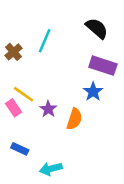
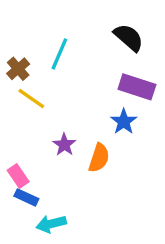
yellow line: (23, 94) -> (31, 98), moved
pink rectangle: (14, 108) -> (18, 176), moved
cyan arrow: (51, 169) -> (51, 224), moved

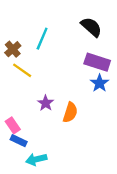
blue star: (124, 122) -> (100, 83), moved

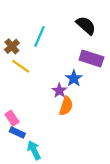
blue star: (100, 83) -> (74, 78), moved
purple star: (46, 103) -> (59, 91), moved
cyan arrow: (36, 159) -> (34, 150), turned 78

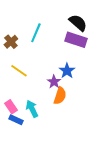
purple rectangle: (91, 59) -> (76, 40), moved
yellow line: (21, 66) -> (19, 71), moved
cyan arrow: (34, 150) -> (32, 109), moved

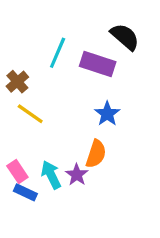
purple rectangle: (76, 40) -> (98, 64), moved
brown cross: (11, 42) -> (17, 82), moved
purple star: (54, 82) -> (77, 175), moved

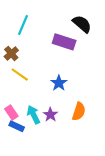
cyan line: (58, 53) -> (23, 25), moved
blue star: (107, 114) -> (59, 83), moved
orange semicircle: (96, 154) -> (79, 111), moved

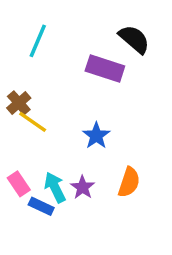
brown cross: (11, 53) -> (19, 103), moved
blue rectangle: (17, 126) -> (41, 206), moved

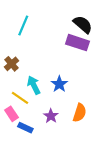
purple rectangle: (105, 68) -> (77, 43), moved
yellow line: (33, 122) -> (20, 98), moved
cyan arrow: (55, 187) -> (34, 85), moved

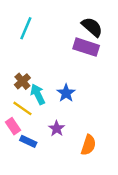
brown cross: (11, 64) -> (22, 81), moved
orange semicircle: (80, 113) -> (88, 145), moved

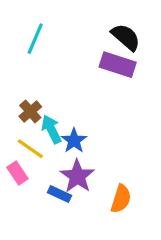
blue star: (66, 93) -> (74, 141), moved
purple star: (57, 129) -> (77, 176), size x1.5
blue rectangle: (28, 141) -> (59, 194), moved

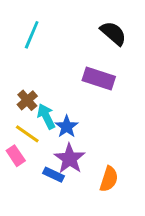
purple rectangle: (118, 65) -> (99, 78), moved

